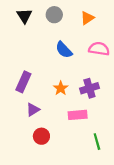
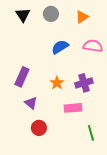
blue semicircle: (64, 50) -> (60, 47), turned 102
purple triangle: (33, 110) -> (31, 103), turned -48

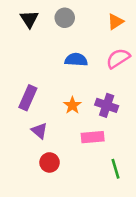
orange triangle: (82, 17) -> (116, 22), moved
pink semicircle: (93, 46) -> (118, 58), turned -42
blue semicircle: (60, 47) -> (76, 60), turned 36
purple cross: (84, 83) -> (107, 105), turned 36

